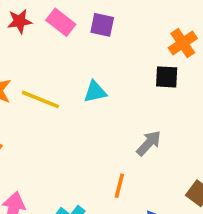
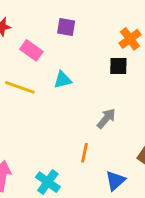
pink rectangle: (61, 22) -> (31, 50), moved

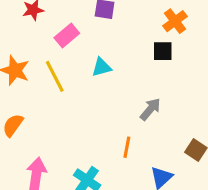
pink rectangle: (31, 50) -> (67, 36), turned -75
yellow line: (20, 87) -> (55, 76), turned 44

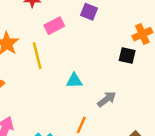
cyan triangle: (102, 67) -> (74, 81), moved

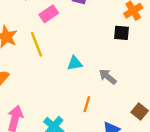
gray arrow: (107, 99) -> (108, 77), turned -96

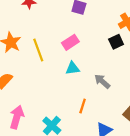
pink rectangle: (49, 14) -> (70, 42), moved
black square: (121, 33) -> (116, 42), turned -32

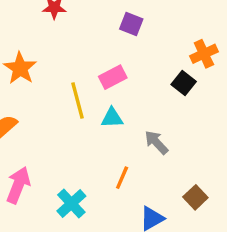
black square: (116, 42) -> (184, 83), turned -32
yellow line: (38, 50) -> (77, 100), moved

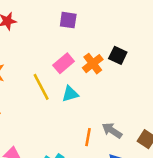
orange cross: (204, 54) -> (93, 64), moved
gray arrow: (156, 142) -> (112, 130), moved

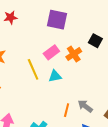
purple square: (68, 20) -> (57, 20), size x1.5
black square: (118, 55) -> (95, 41), moved

